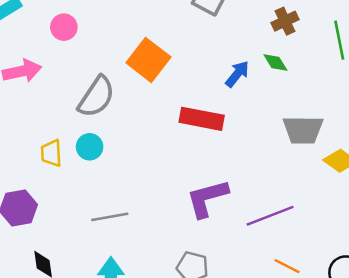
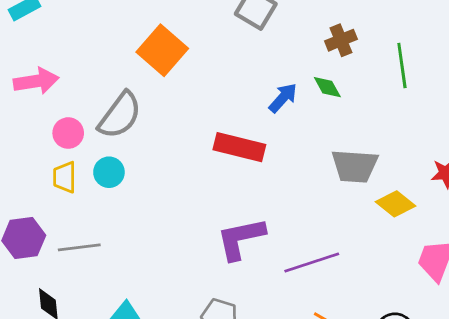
pink circle: (64, 27) -> (68, 133), moved
orange square: (148, 60) -> (162, 50), moved
gray line: (110, 217) -> (79, 247), moved

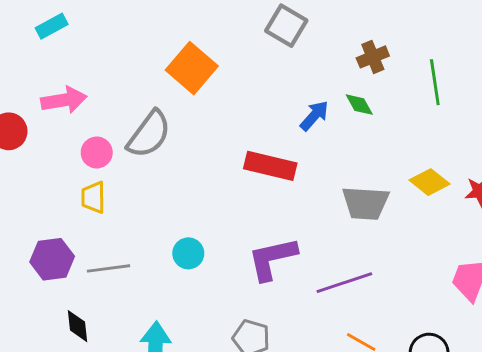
gray trapezoid: (355, 166) -> (365, 203), moved
cyan circle: (109, 172) -> (188, 253), moved
yellow diamond: (395, 204) -> (429, 182), moved

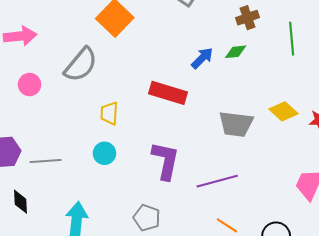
green diamond: (359, 105) -> (236, 52), turned -70
pink circle: (97, 153) -> (30, 85), moved
yellow trapezoid: (93, 197) -> (109, 113), moved
purple L-shape: (272, 259) -> (166, 161), turned 111

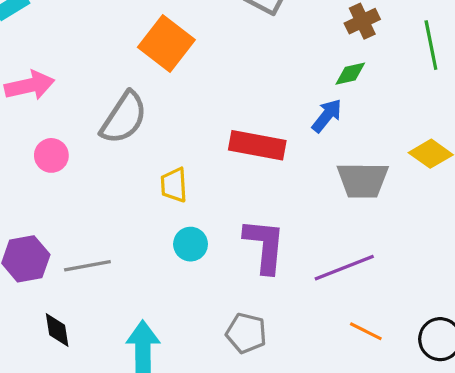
blue arrow: (202, 58) -> (327, 116), moved
cyan circle: (104, 153) -> (191, 244), moved

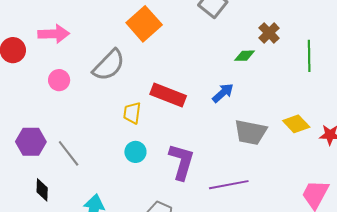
brown cross: (362, 21) -> (269, 33), turned -30
green diamond: (350, 74) -> (245, 56), moved
blue arrow: (327, 116) -> (223, 93), moved
red rectangle: (257, 145) -> (168, 95), moved
gray line: (87, 266) -> (69, 153), turned 52

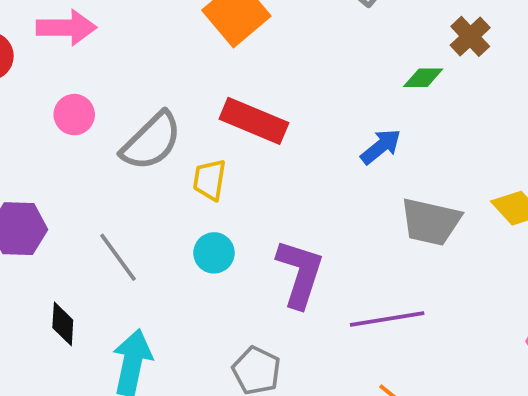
gray semicircle: (109, 65) -> (151, 141), moved
red rectangle: (168, 95) -> (254, 121), moved
gray line: (69, 153) -> (118, 257), moved
black diamond: (42, 190) -> (63, 324), moved

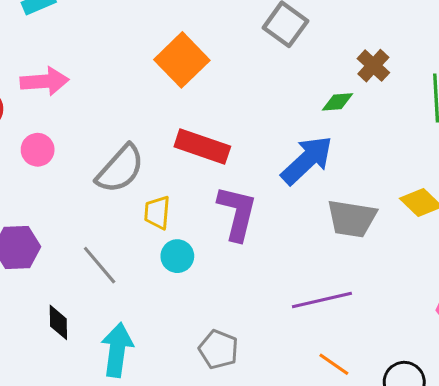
pink circle: (74, 115) -> (38, 150), moved
blue arrow: (381, 147) -> (307, 160), size x1.6
yellow trapezoid: (209, 180) -> (157, 213), moved
purple L-shape: (300, 273) -> (237, 213), moved

